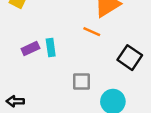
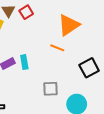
black square: (130, 58) -> (89, 68), turned 30

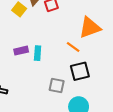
black square: (89, 68) -> (80, 71), moved

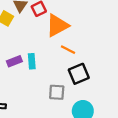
orange triangle: (90, 28) -> (57, 25), moved

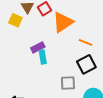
orange line: (68, 50) -> (86, 42), moved
purple rectangle: (14, 61) -> (38, 47), moved

